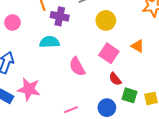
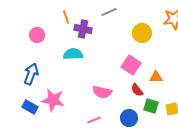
yellow circle: (106, 20) -> (142, 33), moved
orange triangle: (138, 46) -> (156, 77), moved, turned -32
pink semicircle: (77, 67) -> (102, 92), moved, turned -48

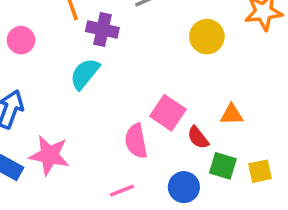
cyan semicircle: (73, 54) -> (85, 74), turned -48
pink square: (131, 65) -> (168, 113), moved
pink semicircle: (102, 92) -> (136, 141), turned 66

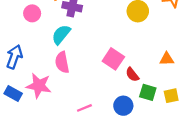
pink circle: (21, 40) -> (32, 13), moved
orange triangle: (232, 114) -> (167, 59), moved
pink semicircle: (136, 141) -> (62, 62), moved

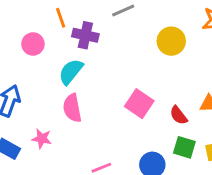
red semicircle: (132, 75) -> (179, 115), moved
pink star: (39, 86) -> (42, 139), size x0.6

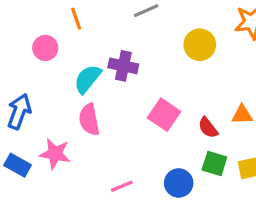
purple cross: (85, 35) -> (123, 66), moved
pink star: (42, 139) -> (55, 154), size x1.4

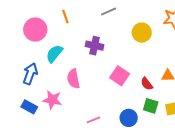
pink circle: (45, 48) -> (35, 30), moved, size x1.5
cyan semicircle: (88, 79) -> (54, 54), moved

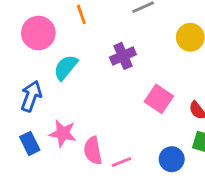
purple cross: (95, 46) -> (123, 56), turned -36
pink semicircle: (73, 79) -> (93, 151), moved
blue rectangle: (29, 107) -> (30, 143), turned 35

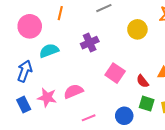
orange line: (81, 14) -> (60, 13), turned 32
cyan semicircle: (66, 67) -> (49, 51), turned 30
pink semicircle: (93, 151) -> (73, 91), moved, turned 78

